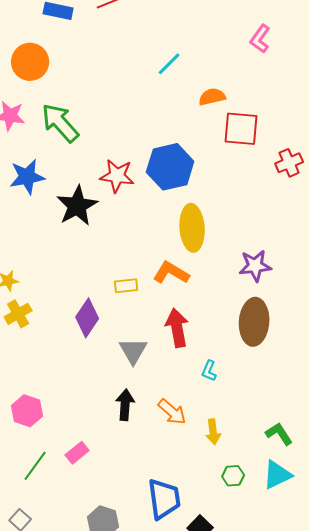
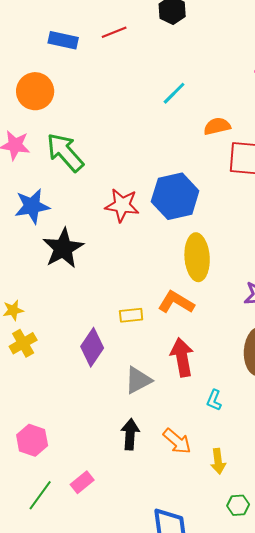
black star: (77, 206) -> (63, 248), moved
gray triangle: (133, 351) -> (138, 380), turned 32

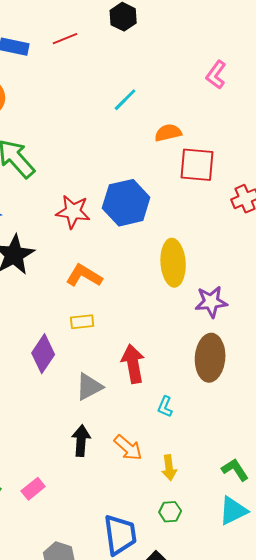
yellow ellipse: (197, 257) -> (173, 263), moved
orange L-shape: (176, 302) -> (84, 276), moved
green hexagon: (238, 505) -> (170, 512), moved

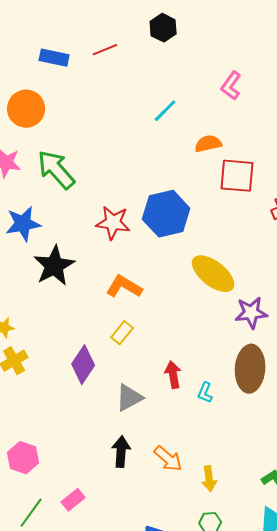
pink L-shape: (216, 75) -> (231, 86), moved
yellow ellipse: (173, 263) -> (213, 274), turned -48
yellow rectangle: (82, 322) -> (122, 333), turned -45
red arrow: (133, 364) -> (173, 375), size x0.7
cyan L-shape: (165, 407) -> (205, 393), moved

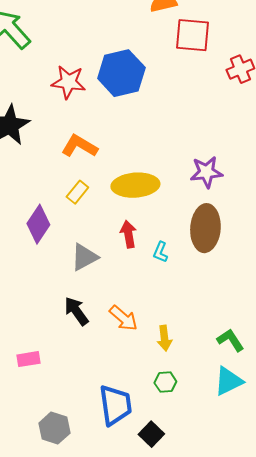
yellow ellipse: (213, 274) -> (135, 185), moved, turned -42
black arrow: (121, 452) -> (76, 311), turned -40
pink rectangle: (73, 500) -> (28, 359), turned 30

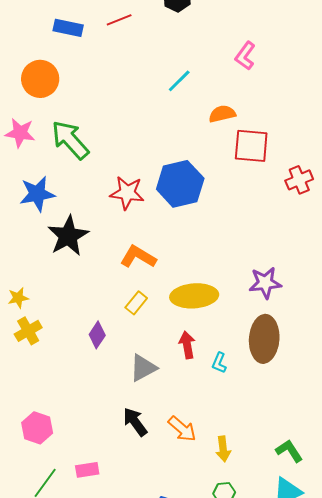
purple diamond: (38, 224) -> (97, 335), size x0.7

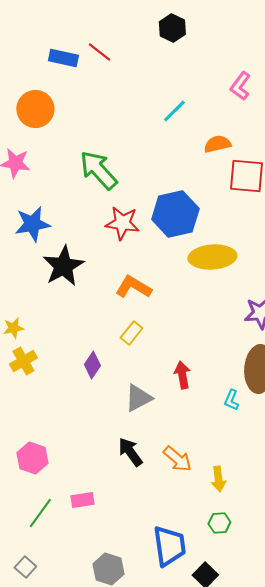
red line: (119, 20) -> (99, 52), moved, turned 60
green arrow: (70, 140) -> (98, 170), moved
yellow ellipse: (194, 296) -> (212, 257), moved
cyan L-shape: (219, 363) -> (231, 400), moved

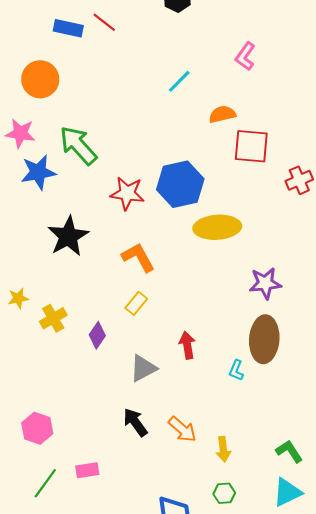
green arrow: (98, 170) -> (78, 145), moved
blue star: (32, 224) -> (38, 172), moved
orange L-shape: (133, 287) -> (138, 257), turned 30
yellow cross: (23, 361) -> (53, 318), moved

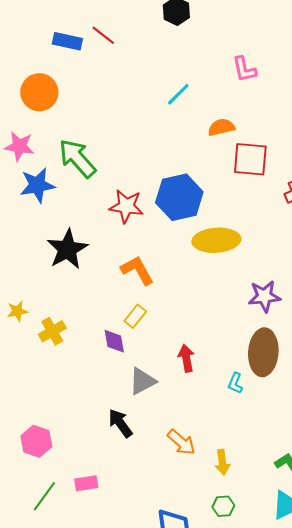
pink L-shape: (245, 56) -> (244, 69), turned -48
purple diamond: (97, 335) -> (114, 341), moved, turned -44
black arrow: (135, 422) -> (120, 423), moved

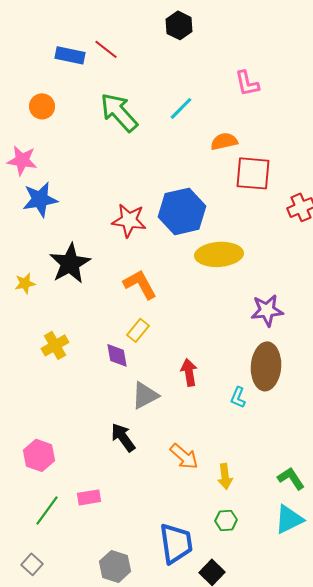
orange circle: (39, 92) -> (42, 106), size x0.7
green arrow: (77, 158) -> (119, 112), moved
yellow star: (17, 311) -> (25, 283), moved

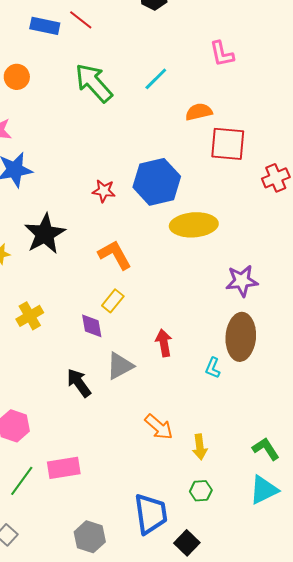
red star: (129, 220) -> (104, 191), size x0.7
black arrow: (123, 437) -> (79, 383), moved
pink rectangle: (89, 497) -> (64, 468), size x1.4

